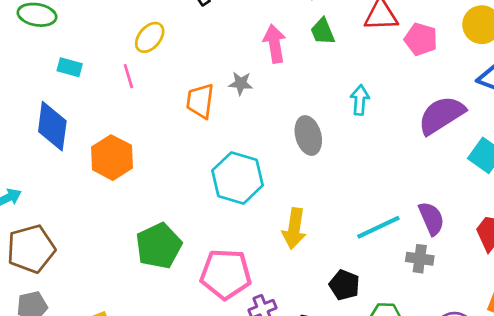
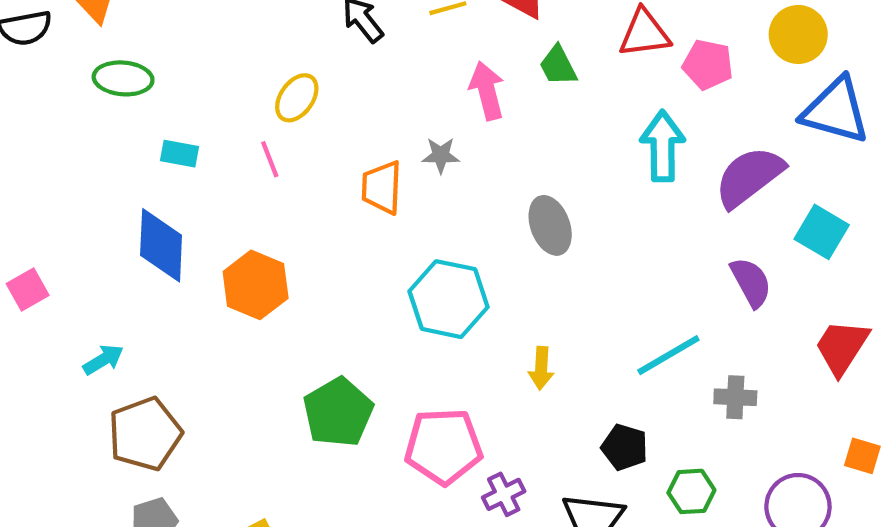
cyan arrow: (360, 100) -> (663, 146), moved, size x1.5
purple semicircle: (431, 218) -> (751, 282), moved
yellow arrow: (294, 229) -> (541, 368), size x0.7

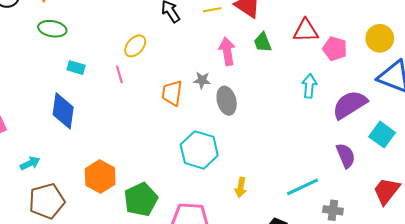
cyan arrow: (663, 146) -> (309, 86), size x0.7
gray ellipse: (550, 225) -> (227, 101), moved
orange hexagon: (256, 285) -> (100, 177), moved

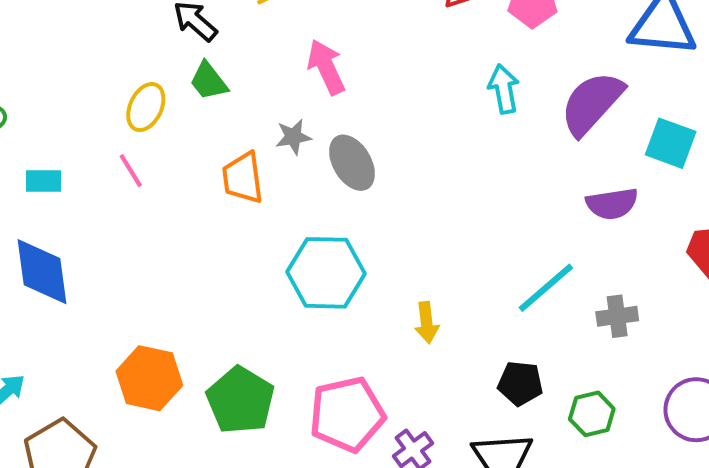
green trapezoid: (263, 42) -> (209, 81), moved
purple semicircle: (346, 156) -> (612, 204), turned 120

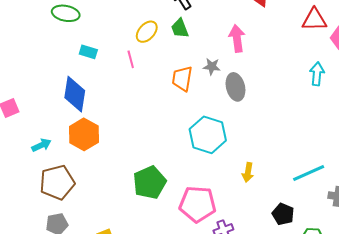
orange hexagon: (149, 378) -> (84, 134), moved

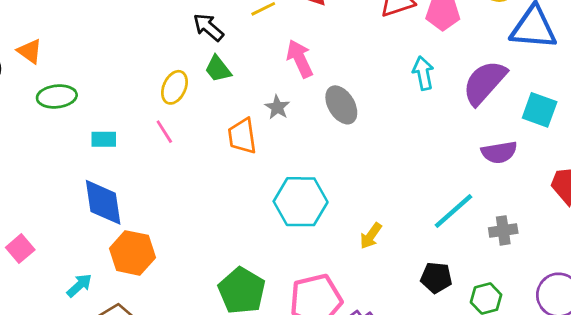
gray star: (212, 66) -> (277, 107), turned -30
gray ellipse: (235, 87) -> (341, 105), moved
yellow arrow: (248, 172) -> (371, 236), turned 42

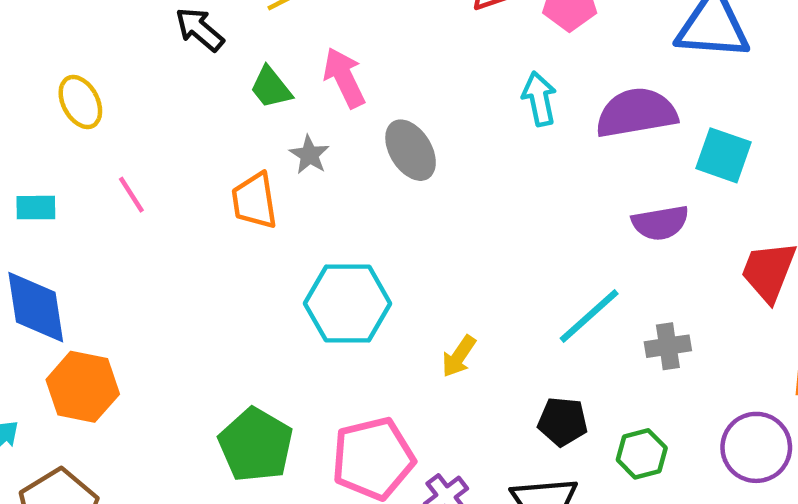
green trapezoid: (218, 69) -> (271, 88), moved
purple semicircle: (485, 83) -> (636, 113), turned 39
yellow ellipse: (174, 87) -> (80, 102), moved, turned -52

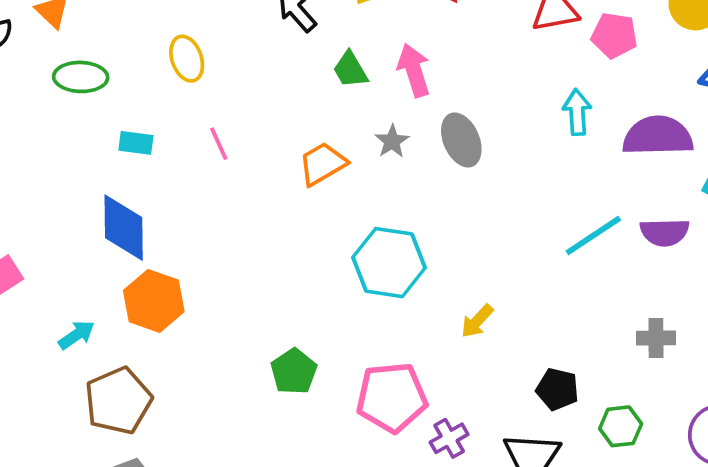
gray star: (309, 155) -> (392, 141), moved
orange trapezoid: (254, 201) -> (322, 164), turned 60
cyan line: (589, 316) -> (593, 235), moved
green pentagon: (256, 445) -> (294, 371), size x0.7

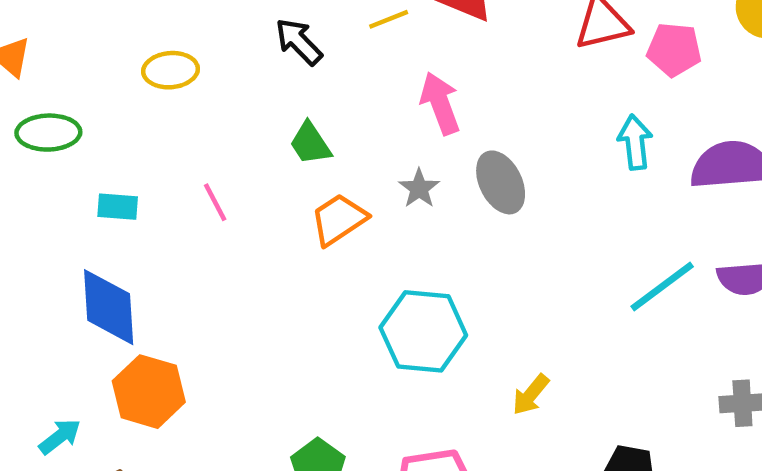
yellow ellipse: (187, 59) -> (171, 70), moved, turned -72
green trapezoid: (350, 70) -> (310, 143), moved

